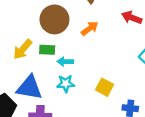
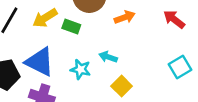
cyan arrow: (65, 62) -> (108, 57), moved

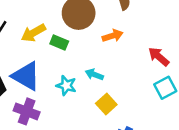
red arrow: (174, 19) -> (159, 57), moved

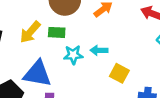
cyan star: (66, 85) -> (73, 55), moved

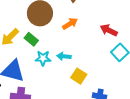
green rectangle: (57, 32) -> (31, 39), turned 32

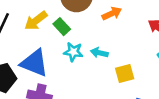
yellow square: (79, 76) -> (125, 73), moved, turned 35

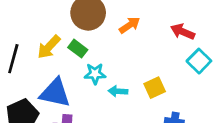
cyan arrow: (99, 53) -> (118, 91), moved

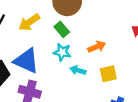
orange arrow: (130, 25) -> (97, 47), moved
green rectangle: (78, 49) -> (62, 29), moved

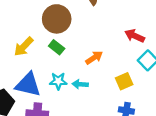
cyan star: (62, 52) -> (58, 81), moved
yellow square: (108, 74) -> (124, 81), moved

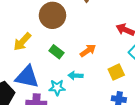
green rectangle: (57, 47) -> (56, 52), moved
cyan star: (58, 81) -> (57, 88), moved

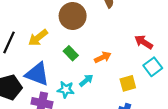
cyan arrow: (76, 76) -> (86, 80), turned 128

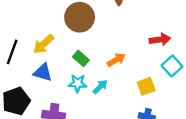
red arrow: (144, 42) -> (160, 40), turned 144
blue triangle: (37, 74) -> (43, 72), moved, size x0.7
cyan star: (66, 90) -> (78, 83), moved

